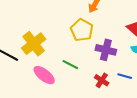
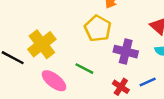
blue line: (125, 76) -> (148, 82), turned -40

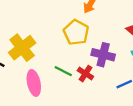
pink ellipse: (54, 81) -> (34, 83), turned 40
red cross: (121, 87) -> (85, 74), moved

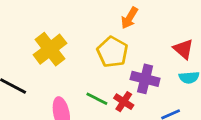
yellow cross: (22, 48) -> (50, 49), moved

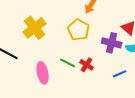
purple cross: (145, 79) -> (112, 43), moved

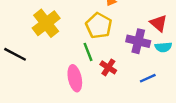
green line: (68, 63) -> (88, 52), moved, turned 42
pink ellipse: (43, 73) -> (75, 78), moved

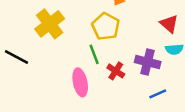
purple cross: (138, 41) -> (148, 62), moved
blue line: (148, 78) -> (158, 94), moved

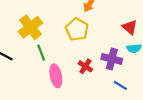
green line: (94, 54) -> (41, 53), moved
blue line: (158, 94) -> (120, 85), turned 56

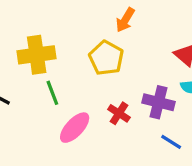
yellow cross: (30, 27) -> (37, 55), turned 30
pink ellipse: (56, 76) -> (75, 128), turned 55

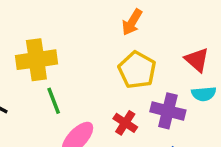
yellow pentagon: (106, 58) -> (137, 70), moved

